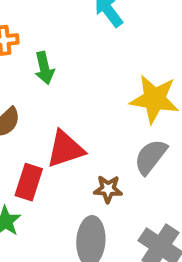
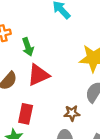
red triangle: (65, 149) -> (38, 75), moved

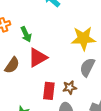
red rectangle: (26, 114) -> (49, 91), moved

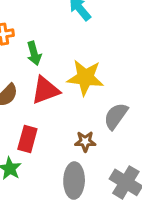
yellow star: (83, 38) -> (85, 78), moved
red rectangle: (49, 91) -> (27, 139), moved

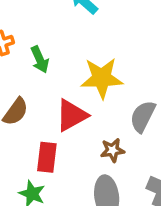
red triangle: (45, 90) -> (72, 115), moved

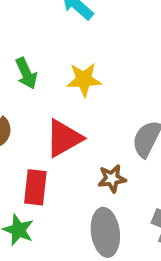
yellow star: (102, 78) -> (84, 80), moved, size x0.7

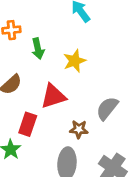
yellow star: (84, 80) -> (75, 61), turned -30

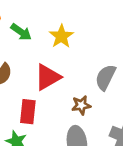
green arrow: (38, 49) -> (21, 32), turned -30

